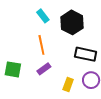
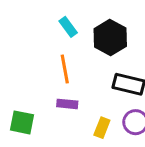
green square: (13, 69) -> (22, 122), moved
purple rectangle: (44, 69) -> (67, 104), turned 40

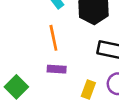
green square: (22, 122) -> (16, 87), turned 35

